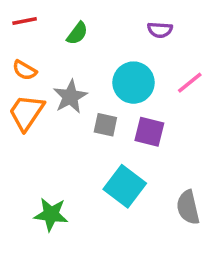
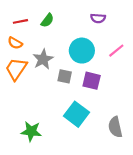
red line: (25, 21) -> (20, 21), moved

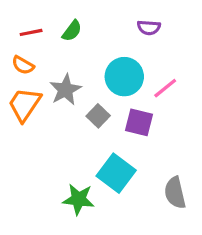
pink line: (116, 51) -> (165, 88), moved
gray square: (65, 76) -> (98, 116), turned 32
green star: (31, 131) -> (78, 199), moved

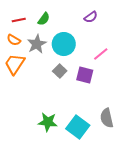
purple semicircle: (149, 28) -> (91, 17), turned -40
cyan circle: (124, 77) -> (64, 44), moved
gray star: (65, 90) -> (37, 44), moved
cyan square: (116, 173) -> (78, 127), moved

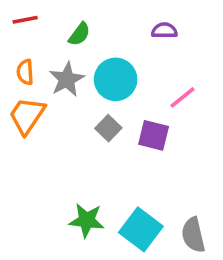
purple semicircle: (91, 17) -> (164, 31), turned -144
red line: (19, 20) -> (25, 20), moved
orange semicircle: (14, 40) -> (25, 72), turned 56
gray semicircle: (107, 118) -> (193, 235), moved

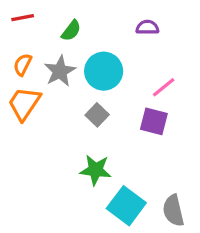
orange semicircle: (25, 72) -> (23, 65), turned 30
purple square: (154, 135) -> (154, 121), moved
green star: (87, 220) -> (96, 170), moved

